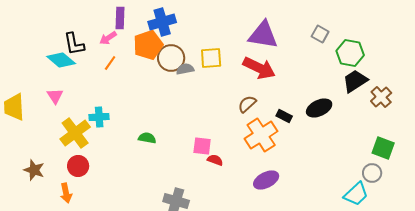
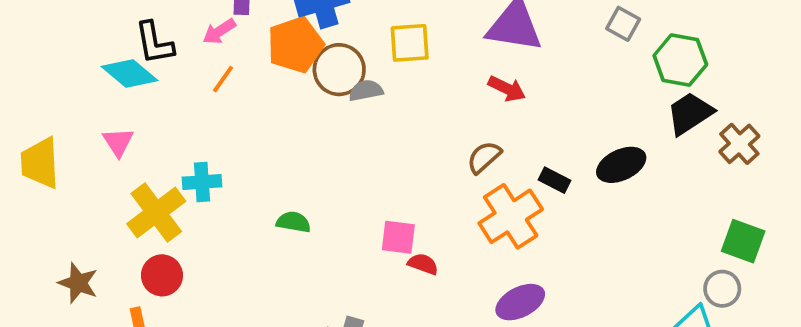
yellow square: (211, 58) -> (410, 43), moved
red arrow: (259, 68) -> (507, 89), size x0.6

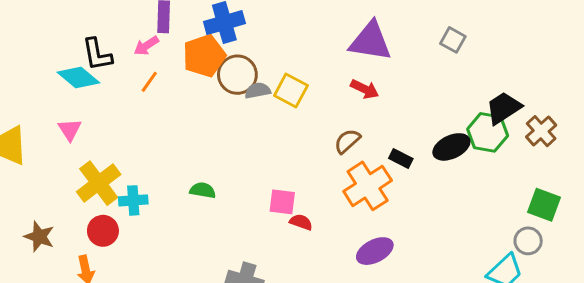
yellow square: (410, 43) -> (291, 91), moved, turned 32
green hexagon: (680, 60) -> (488, 132), moved
cyan cross: (202, 182) -> (133, 200), moved

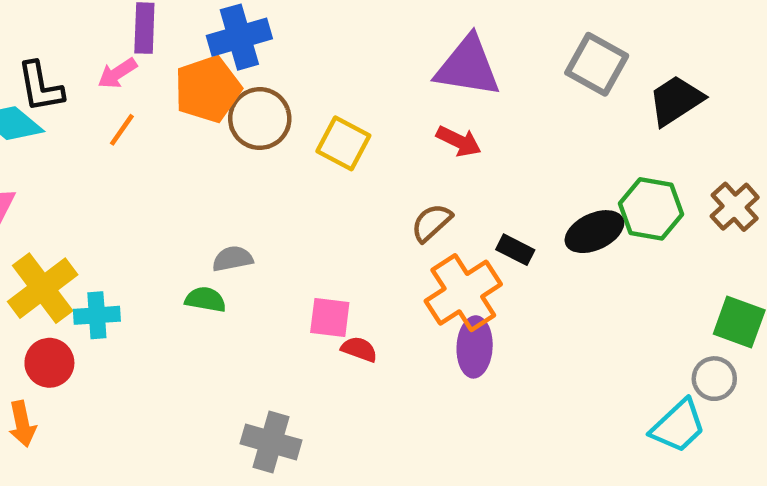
gray square: (453, 40) -> (597, 64), size x1.5
gray semicircle: (258, 91) -> (233, 259), moved
black trapezoid: (503, 108) -> (676, 100), moved
purple ellipse: (375, 251) -> (475, 347), moved, turned -60

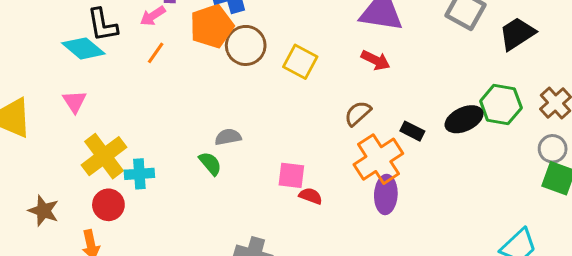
green semicircle: (205, 299) -> (210, 164), turned 40
gray circle: (714, 379) -> (553, 149), moved

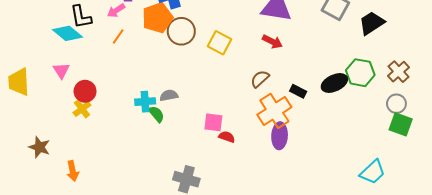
yellow cross: (104, 156) -> (82, 109), size x0.6
cyan cross: (139, 174) -> (145, 102), moved
red circle: (108, 205) -> (85, 91), moved

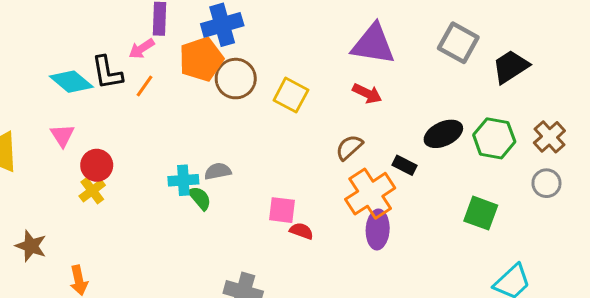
black L-shape: (81, 17) -> (107, 73), moved
black ellipse: (334, 83) -> (443, 134), moved
green square: (401, 124) -> (481, 213), moved

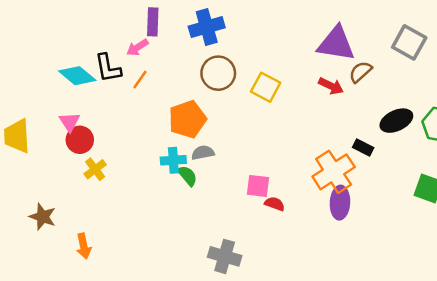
orange pentagon: (201, 59) -> (187, 119), moved
brown semicircle: (349, 147) -> (360, 72), moved
red circle: (97, 165) -> (80, 140), moved

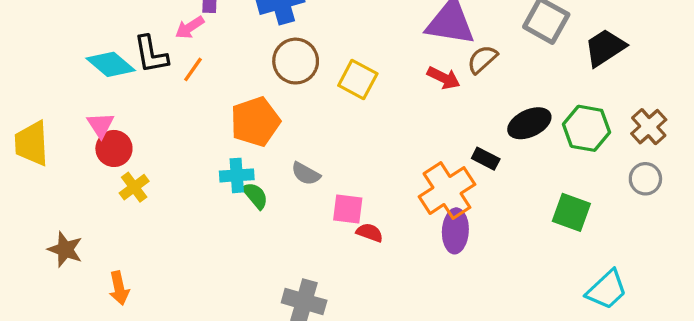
gray semicircle: (203, 153) -> (306, 174), moved, turned -140

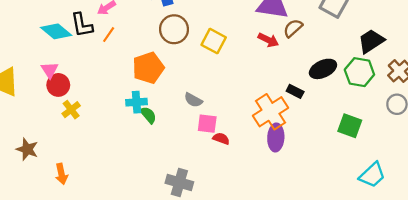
black trapezoid: (605, 48) -> (371, 41), moved
gray semicircle: (306, 174) -> (193, 100), moved

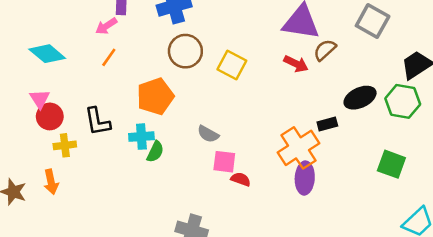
black L-shape: (82, 25) -> (97, 121), moved
black rectangle: (295, 91) -> (327, 124), turned -42
yellow cross: (71, 110) -> (65, 145), turned 30
green semicircle: (148, 115) -> (155, 152), turned 66
orange arrow: (61, 174) -> (51, 182), moved

